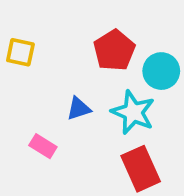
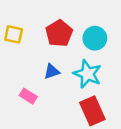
red pentagon: (114, 50) -> (59, 33), moved
cyan circle: (161, 71) -> (95, 38), moved

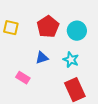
cyan star: (87, 74) -> (71, 60), size x0.7

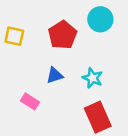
cyan circle: (77, 31) -> (100, 19), moved

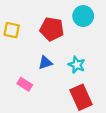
red pentagon: (63, 35) -> (52, 29), turned -30

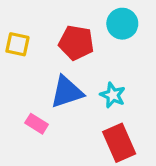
blue triangle: (45, 63) -> (67, 92), size x1.6

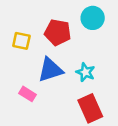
yellow square: (17, 44) -> (21, 41), moved

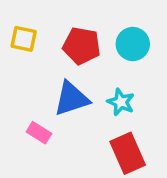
cyan circle: (93, 18) -> (133, 44), moved
yellow square: (21, 41) -> (24, 39), moved

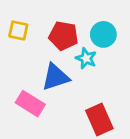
cyan star: (121, 102) -> (86, 58), moved
pink rectangle: (39, 133) -> (30, 104), size x1.5

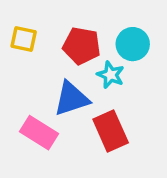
red rectangle: (99, 120) -> (111, 131), moved

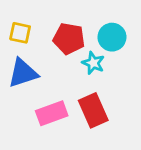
blue triangle: (71, 99) -> (23, 73), moved
pink rectangle: (39, 133) -> (52, 113), moved, turned -52

